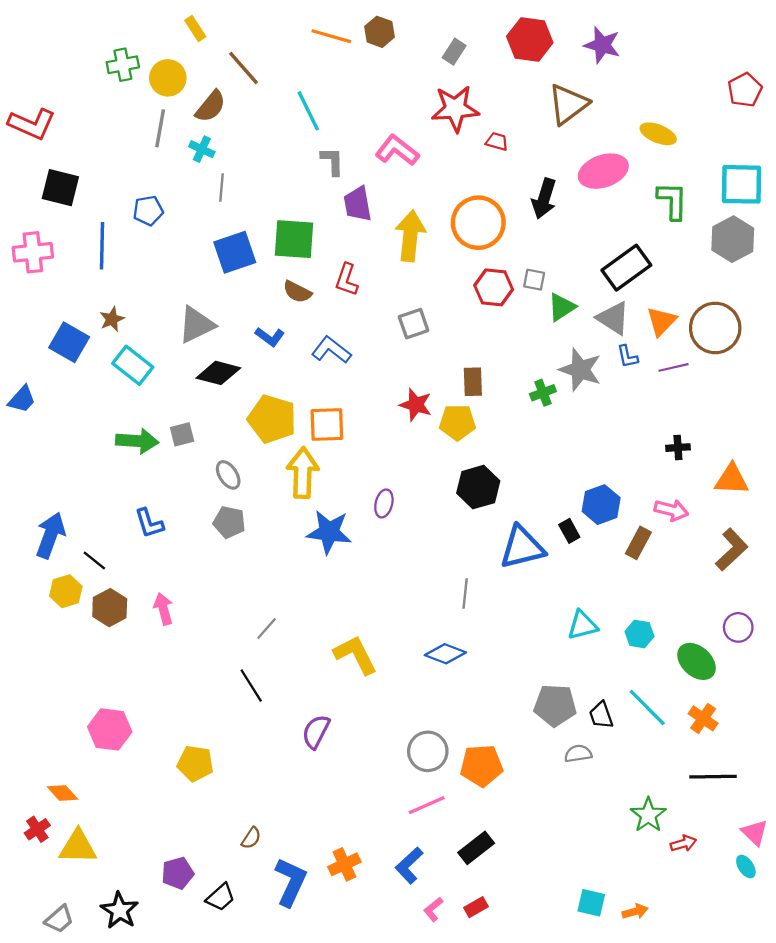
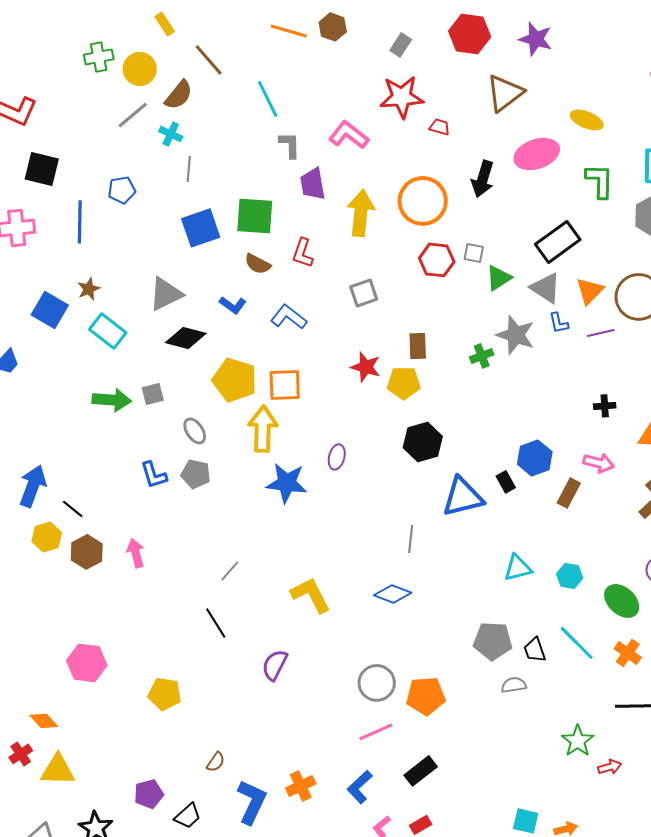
gray line: (160, 128) -> (133, 115), turned 40
blue L-shape: (149, 523) -> (154, 475), moved

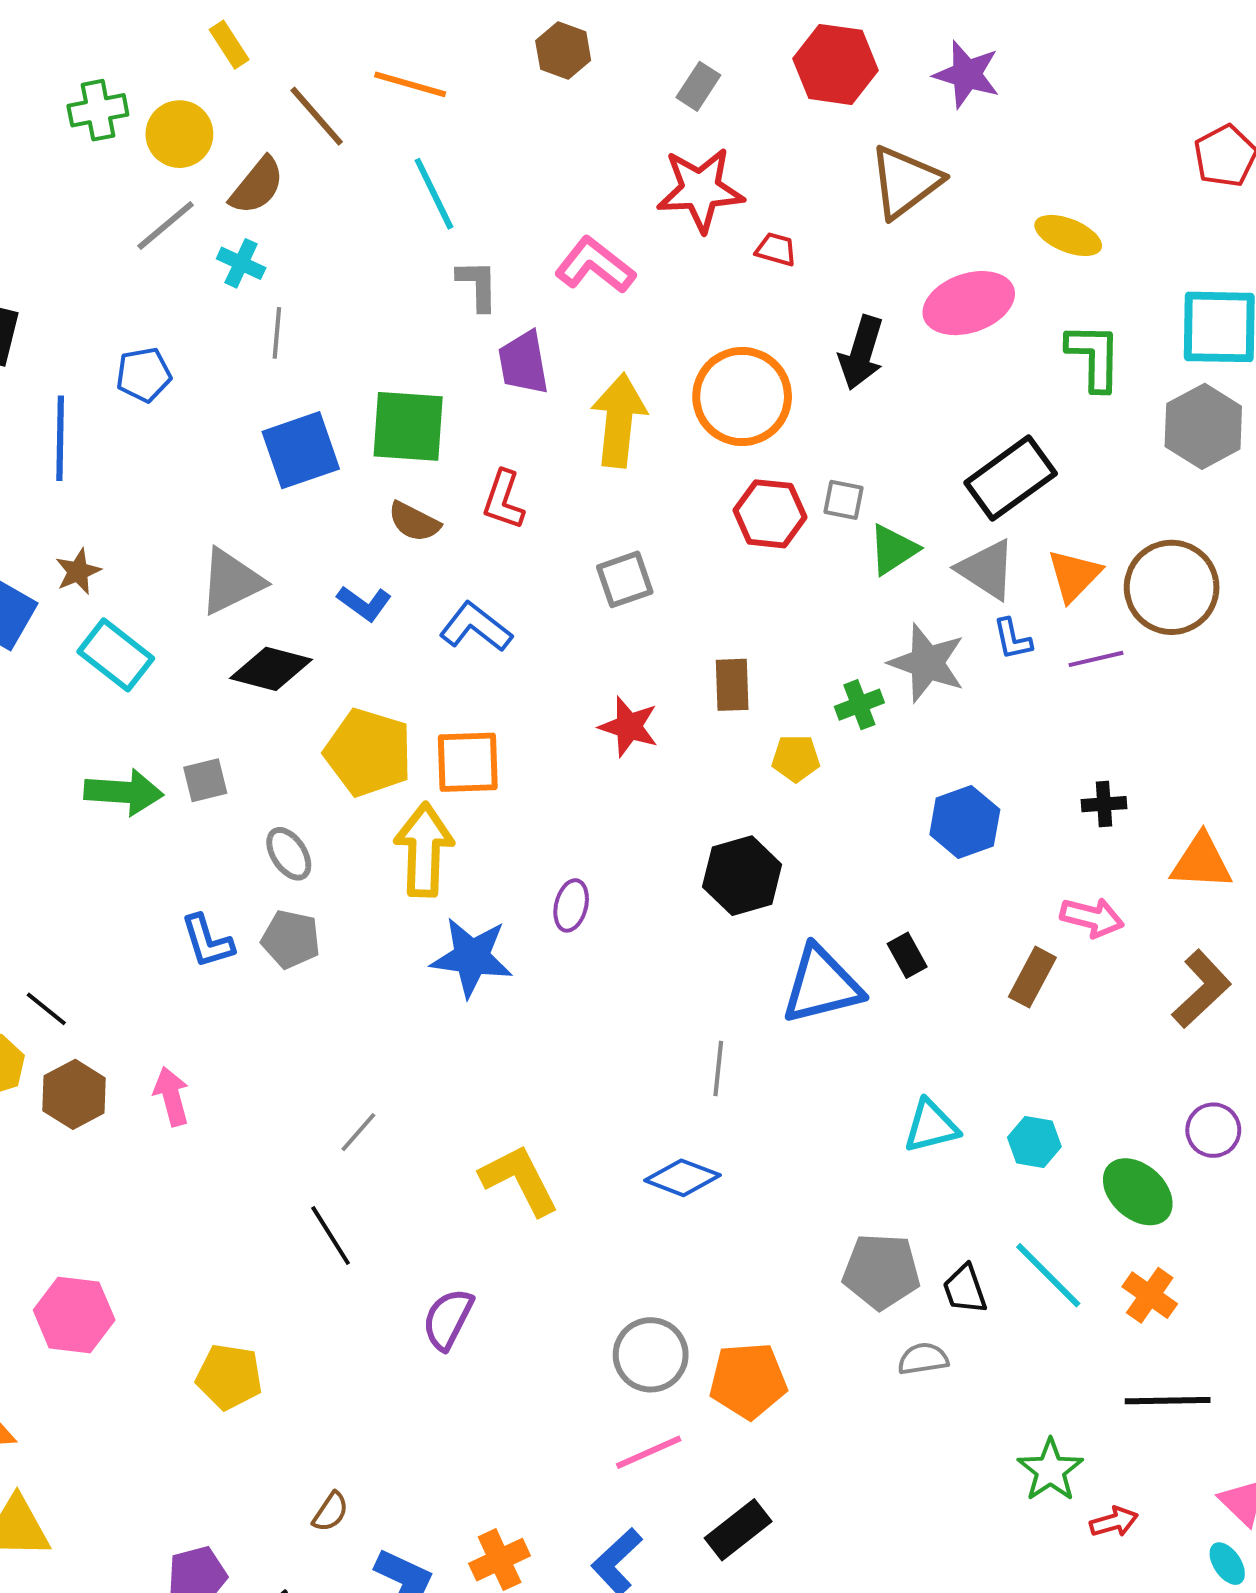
orange line: (289, 31) -> (410, 84), moved
yellow pentagon: (404, 383) -> (796, 758), moved, size x0.7
blue hexagon: (535, 458) -> (965, 822), moved

